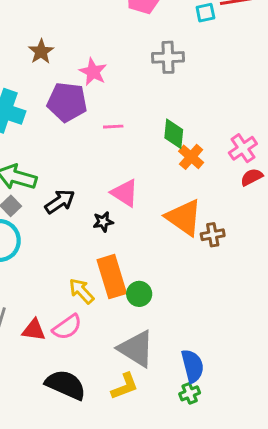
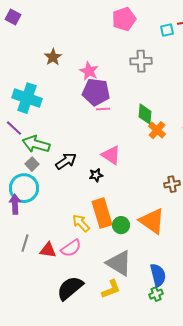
purple pentagon: (67, 102) -> (96, 92), moved
orange triangle: (184, 217) -> (152, 221), moved
black semicircle: (66, 385) -> (70, 288), turned -64

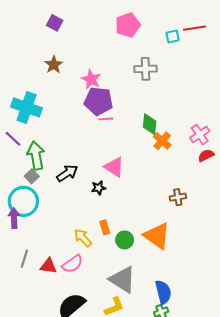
purple square: (13, 17) -> (55, 23), moved
green arrow: (36, 144) -> (36, 155), turned 64
orange rectangle: (102, 213) -> (105, 227), size x0.5

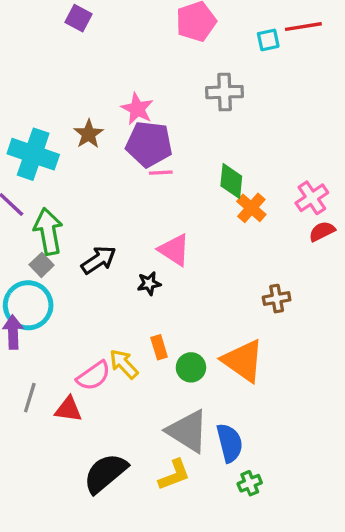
brown star: (54, 65) -> (89, 134), moved
pink semicircle: (72, 264) -> (94, 376), moved
blue semicircle: (163, 292) -> (230, 443), moved

